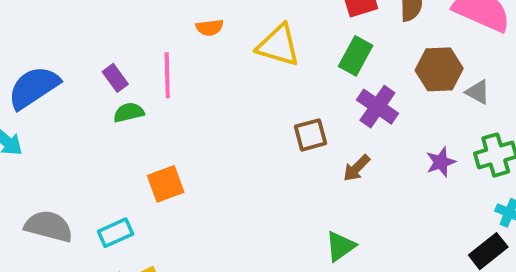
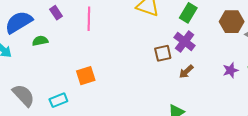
purple rectangle: (115, 78) -> (56, 13), moved
purple cross: (377, 107) -> (185, 41), moved
green semicircle: (129, 112) -> (40, 41), moved
gray semicircle: (49, 226) -> (24, 95), turned 30

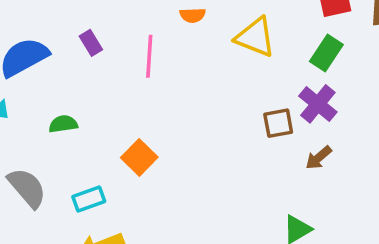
green semicircle: (40, 41) -> (63, 124), moved
orange square: (86, 76) -> (139, 157), turned -30

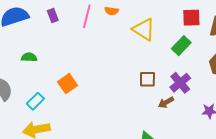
pink line: (149, 56) -> (87, 16), moved
purple cross: (318, 104) -> (180, 83), moved
cyan rectangle: (89, 199) -> (35, 101), turned -36

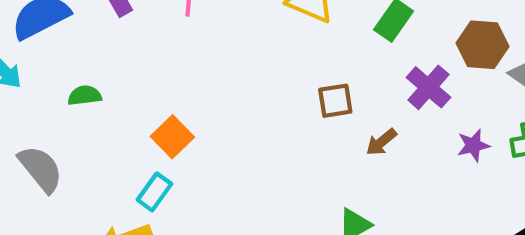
purple cross: (180, 83) -> (428, 87), moved
cyan rectangle: (35, 101) -> (154, 192), moved

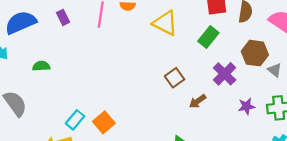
brown square: (335, 101) -> (175, 78), turned -30
orange square: (172, 137) -> (104, 122), moved

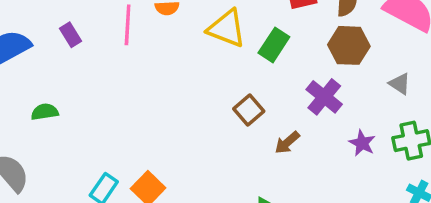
green rectangle: (208, 37) -> (274, 45), moved
brown hexagon: (255, 53) -> (349, 45), moved
purple star: (246, 106) -> (362, 143), turned -30

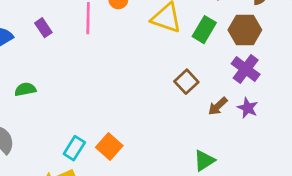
brown hexagon: (349, 45) -> (245, 30), moved
purple star: (362, 143) -> (248, 108), moved

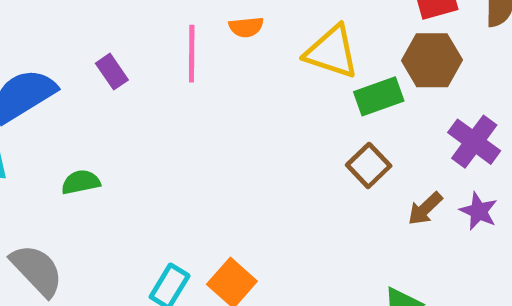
green rectangle: (204, 30) -> (379, 96), moved, turned 40
brown hexagon: (245, 30) -> (432, 60), moved

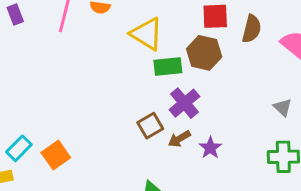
purple cross: (474, 142) -> (184, 103), moved
brown square: (369, 165) -> (150, 126), moved

